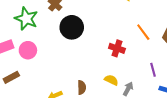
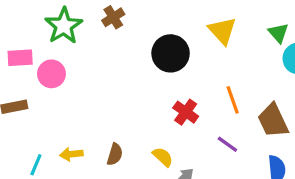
black circle: (72, 27) -> (171, 53), moved
purple line: (153, 70) -> (227, 144), moved, turned -56

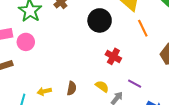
orange line: (233, 100) -> (143, 28), moved
purple line: (227, 144) -> (135, 84), moved

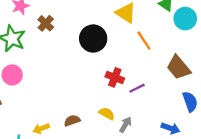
purple line: (135, 84) -> (137, 88), moved, turned -48
brown semicircle: (72, 88) -> (72, 121), turned -112

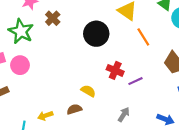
yellow semicircle: (107, 114) -> (88, 91), moved

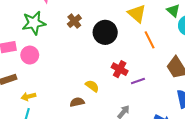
brown cross: (53, 18) -> (74, 21), moved
green star: (21, 31) -> (34, 23), turned 30
yellow arrow: (45, 116) -> (29, 97), moved

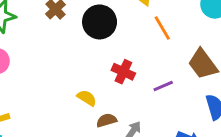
purple line: (138, 81) -> (163, 86), moved
brown semicircle: (77, 102) -> (107, 120), moved

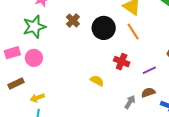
orange line: (162, 28) -> (133, 31), moved
brown semicircle: (107, 120) -> (148, 92), moved

